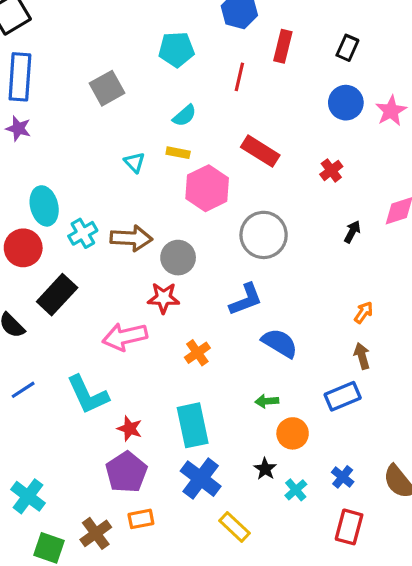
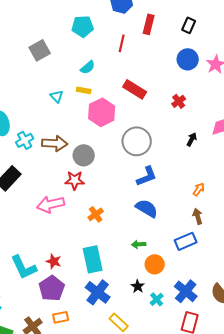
blue L-shape: (246, 299) -> (147, 176), moved
cyan L-shape: (88, 395) -> (24, 267), moved
blue cross: (343, 477) -> (186, 291), size x1.6

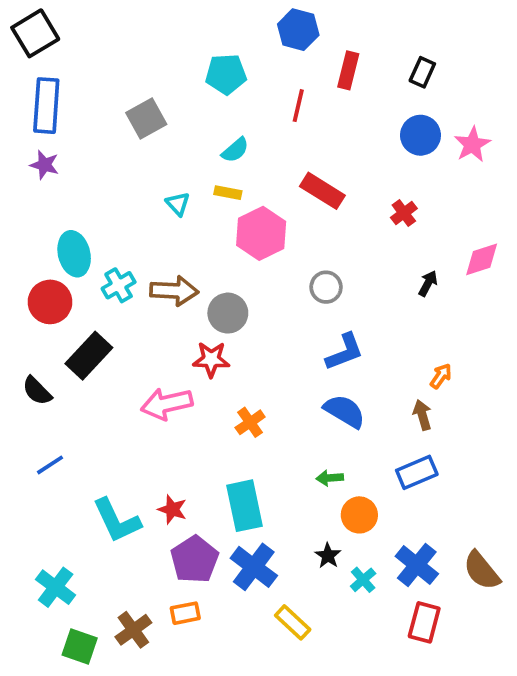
gray circle: (137, 141) -> (326, 287), size x0.6
brown arrow: (198, 216) -> (422, 415), moved
purple pentagon: (52, 288) -> (194, 559), moved

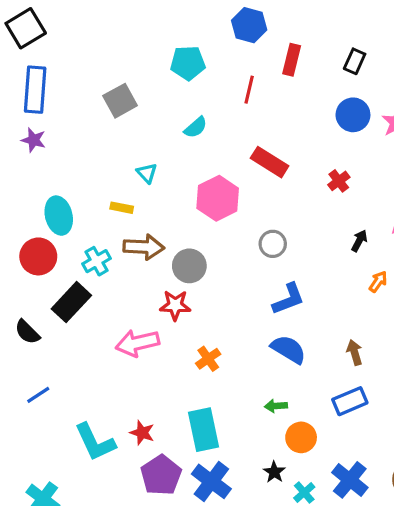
yellow rectangle: (228, 193) -> (122, 208), moved
cyan cross: (119, 285) -> (96, 261), moved
orange arrow: (441, 376) -> (378, 282), moved

